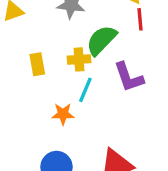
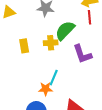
cyan line: (85, 90) -> (54, 78), moved
orange star: (63, 114) -> (46, 89), moved

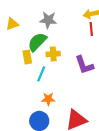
green semicircle: (65, 31) -> (37, 42), moved
cyan line: (54, 78) -> (41, 74), moved

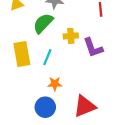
yellow cross: (53, 54) -> (71, 36), moved
yellow rectangle: (27, 57) -> (22, 54), moved, size x1.6

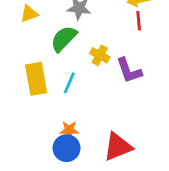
yellow cross: (71, 36) -> (100, 55), turned 32
orange star: (55, 84) -> (69, 130), moved

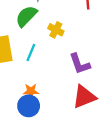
purple L-shape: (129, 71) -> (80, 64), moved
red triangle: (118, 147) -> (84, 97), moved

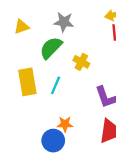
orange star: (31, 91) -> (65, 124), moved

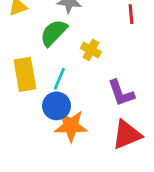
orange star: (65, 124) -> (71, 126), size x1.6
blue circle: (53, 141) -> (56, 106), moved

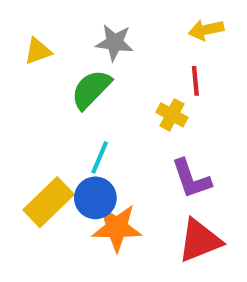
red line: (131, 14) -> (195, 81), moved
yellow cross: (91, 50) -> (172, 115), moved
yellow rectangle: (25, 74) -> (49, 202), moved, turned 56

